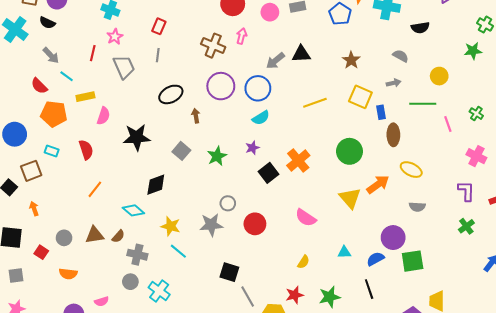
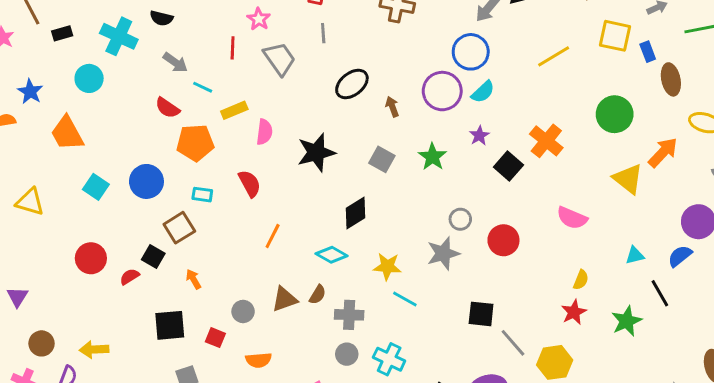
purple circle: (221, 86) -> (442, 91), moved
black line: (369, 289) -> (660, 293), moved
red star: (295, 295) -> (574, 312), moved

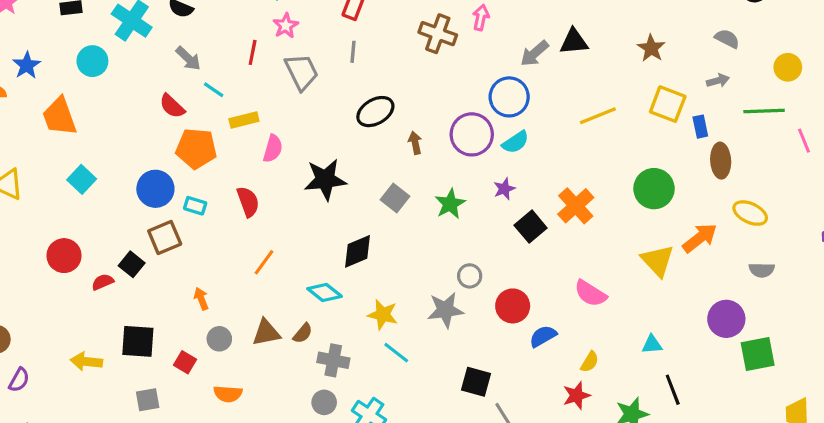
blue circle: (146, 181) -> (155, 189), moved
blue semicircle: (680, 256) -> (543, 336), moved
orange arrow: (194, 279) -> (201, 299), moved
yellow arrow: (94, 349) -> (86, 361), moved

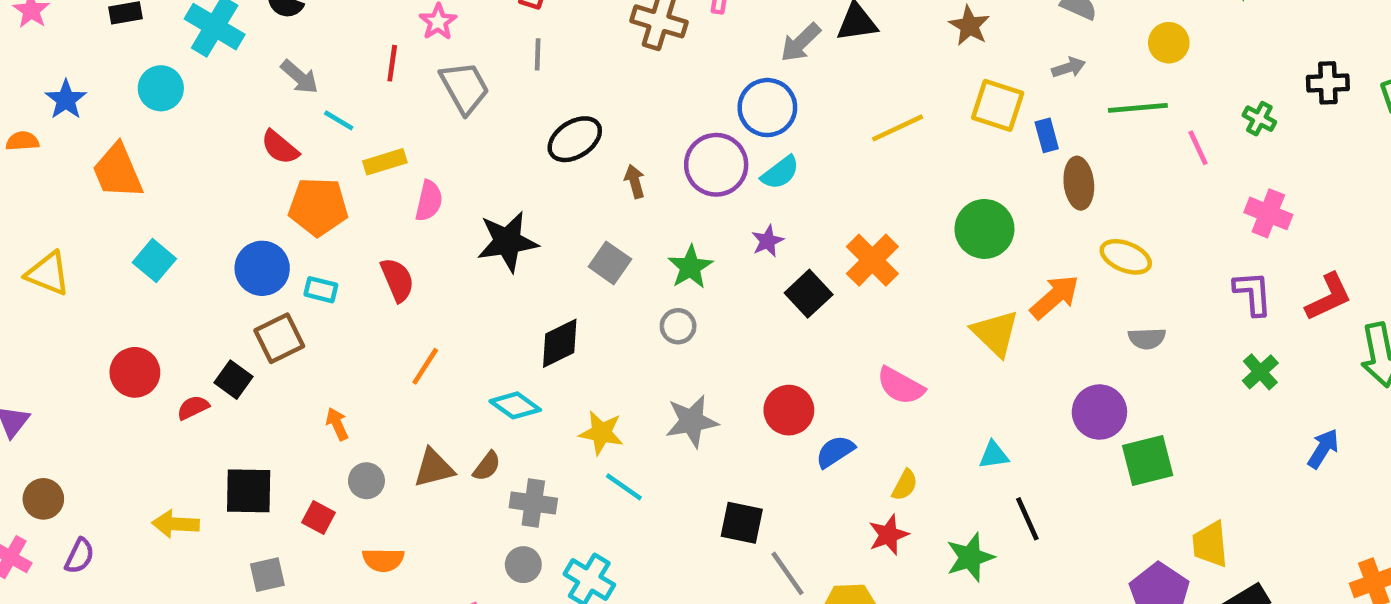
gray circle: (470, 276) -> (678, 326), moved

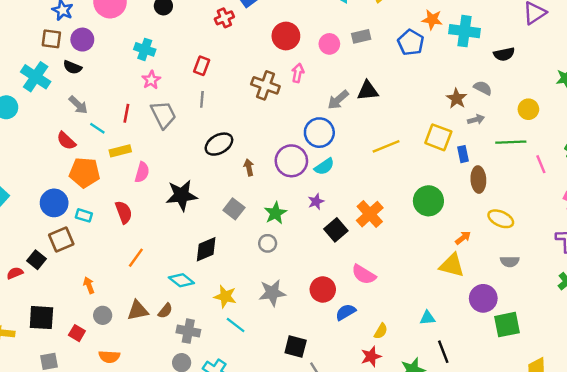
brown star: (969, 26) -> (457, 98), moved
red line: (392, 63) -> (126, 113), moved
orange arrow: (1055, 297) -> (463, 238), size x0.6
yellow triangle: (995, 333) -> (452, 265), moved, turned -32
pink semicircle: (901, 386) -> (364, 274), moved

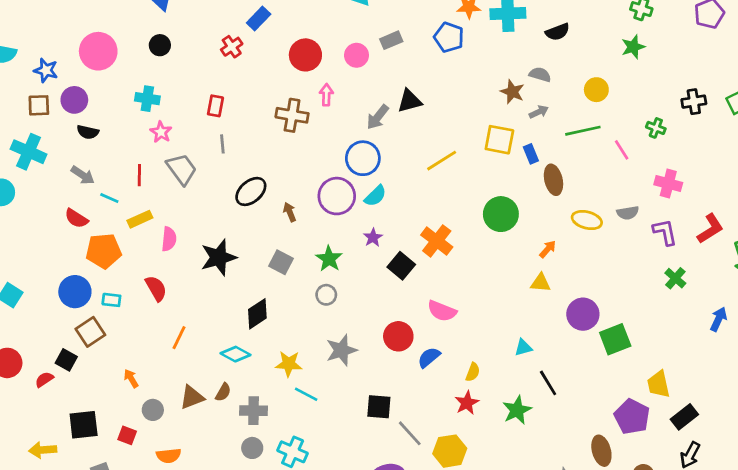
black semicircle: (72, 67) -> (88, 132), moved
gray semicircle: (510, 262) -> (628, 213), moved
yellow triangle: (452, 265) -> (541, 283), size x0.7

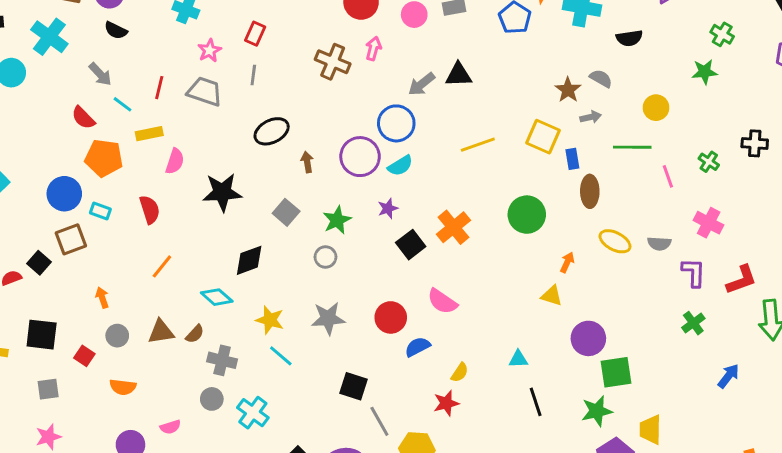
pink star: (161, 132) -> (209, 51), moved
gray trapezoid: (182, 169) -> (205, 91), turned -48
orange arrow: (548, 249) -> (567, 262), turned -30
green star: (517, 410) -> (597, 411), moved

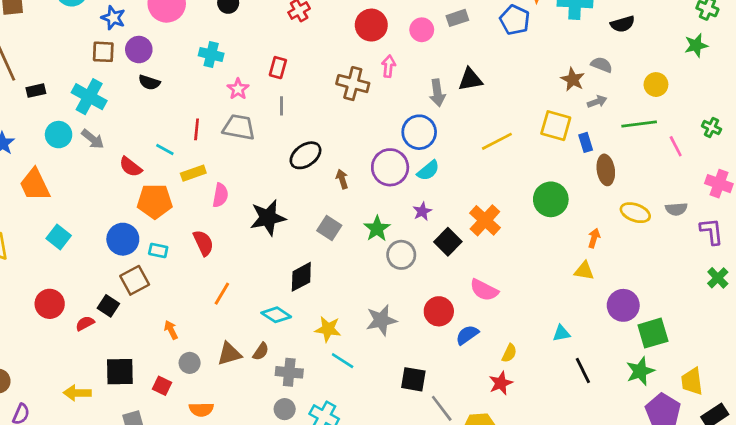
gray arrow: (100, 74) -> (93, 139), moved
gray arrow: (422, 84) -> (437, 93), turned -52
gray circle: (325, 257) -> (401, 255), moved, size x1.4

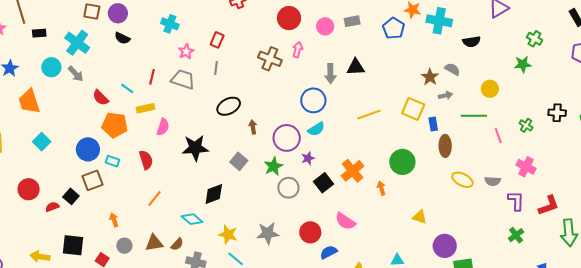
purple circle: (390, 167) -> (287, 138), moved
orange arrow: (594, 238) -> (381, 188), moved, turned -40

